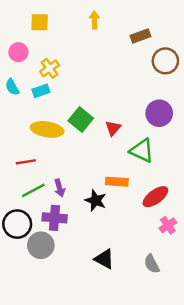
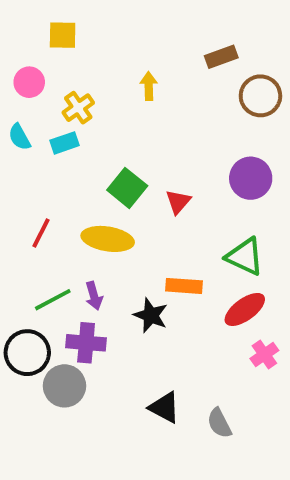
yellow arrow: (94, 20) -> (149, 86), moved
yellow ellipse: (47, 129) -> (108, 239), moved
green triangle: (142, 151) -> (245, 257), moved
red line: (26, 162) -> (41, 233), moved, turned -54
gray semicircle: (152, 264) -> (219, 423), moved

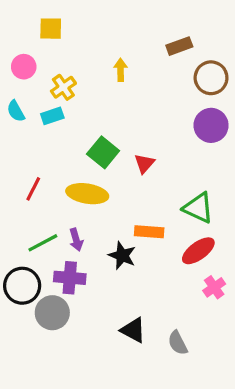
purple circle: (251, 178) -> (211, 125), moved

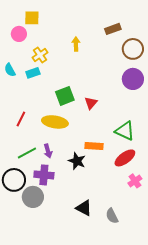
pink circle: (24, 67) -> (19, 34), moved
green square: (103, 152) -> (65, 96), turned 30

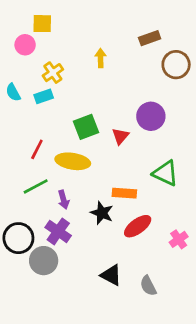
purple circle: (133, 79) -> (151, 116), moved
red line: (21, 119) -> (37, 149), moved
green line: (27, 153) -> (36, 186), moved
red ellipse: (125, 158) -> (138, 226), moved
purple cross: (44, 175) -> (58, 231), turned 30

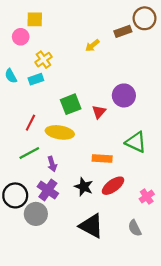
yellow arrow: (101, 58) -> (92, 45), moved, turned -128
brown circle: (176, 65) -> (145, 18), moved
black star: (102, 213) -> (84, 187), moved
black triangle: (111, 275) -> (91, 226), size x1.4
gray semicircle: (148, 286) -> (135, 228), moved

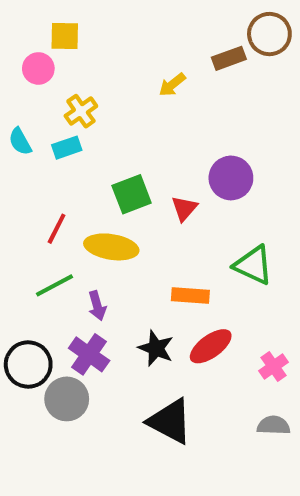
gray semicircle: (135, 228) -> (274, 425), moved, turned 119

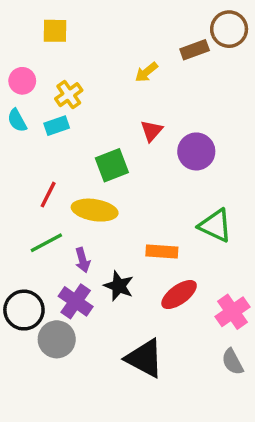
pink circle: (38, 68) -> (22, 81), moved
red triangle: (184, 208) -> (151, 131), moved
black star: (156, 348) -> (119, 286), moved
pink cross: (274, 367) -> (232, 312), size x1.4
gray semicircle: (274, 425) -> (232, 362), turned -120

